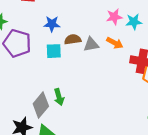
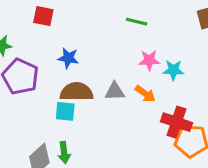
brown semicircle: (73, 39) -> (76, 92), moved, size x1.5
cyan square: (54, 51) -> (65, 111), moved

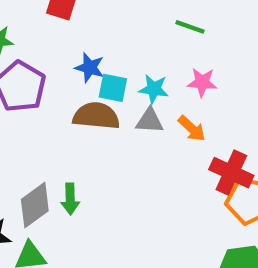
cyan star: (173, 70) -> (154, 89), moved
cyan square: (65, 111) -> (113, 88), moved

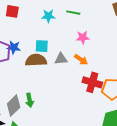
blue star: (90, 68) -> (14, 47), moved
cyan star: (154, 89) -> (48, 16), moved
red cross: (231, 173) -> (92, 82), moved

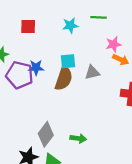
brown semicircle: (36, 60) -> (64, 78), turned 120
orange arrow: (81, 60) -> (121, 60), moved
green arrow: (30, 100) -> (78, 138), moved, turned -64

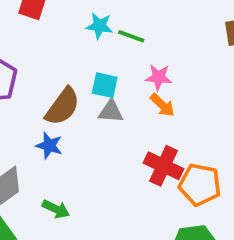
green line: (98, 17) -> (131, 36), moved
cyan square: (68, 61) -> (105, 85), moved
blue star: (36, 68) -> (49, 146), moved

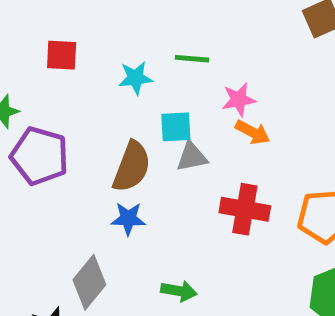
cyan star: (99, 26) -> (135, 78), moved
red cross: (163, 166) -> (245, 209), moved
green arrow: (56, 209) -> (179, 291), moved

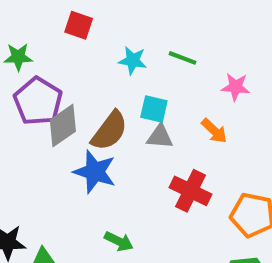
pink star: (239, 100) -> (236, 87), moved
blue star: (128, 219) -> (95, 172), size x1.5
gray diamond: (89, 282) -> (63, 126), moved

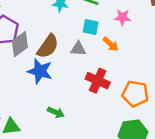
cyan square: (154, 109) -> (91, 27), moved

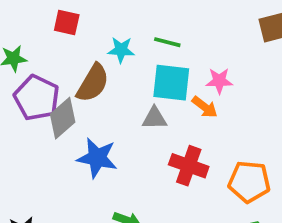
pink star: (123, 17) -> (219, 81), moved
cyan square: (91, 27) -> (171, 83), size x1.5
brown semicircle: (48, 46) -> (93, 83), moved

